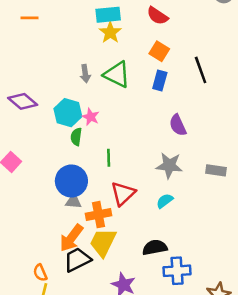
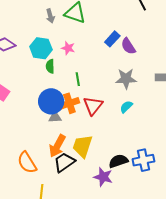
blue rectangle: (160, 80) -> (112, 39), moved, turned 35
pink star: (91, 117) -> (68, 48), moved
orange cross: (99, 215) -> (69, 103), moved
black semicircle: (155, 247) -> (118, 161), moved
orange semicircle: (40, 273) -> (27, 163), moved, size x1.6

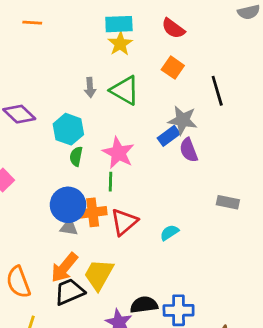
pink star: (68, 48) -> (118, 153), moved, size x1.6
gray star: (126, 79) -> (183, 120), moved

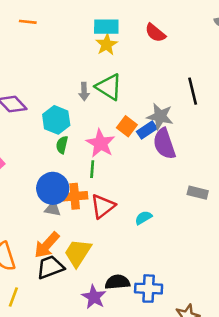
orange square: (173, 68) -> (127, 126), moved
gray arrow: (90, 88) -> (84, 91), moved
purple semicircle: (189, 150) -> (164, 144), size x1.4

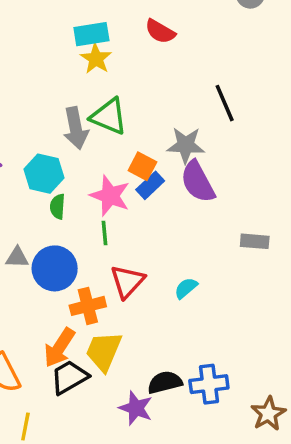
gray arrow: (84, 91) -> (76, 128), size x1.6
blue rectangle: (147, 130) -> (150, 185), moved
orange cross: (75, 196) -> (88, 306), moved
gray triangle: (53, 209) -> (17, 257), moved

